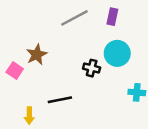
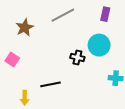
purple rectangle: (112, 17) -> (105, 14), moved
brown star: (37, 55) -> (25, 27), moved

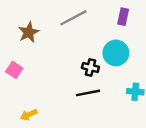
black line: (51, 84) -> (88, 93), moved
yellow arrow: (25, 98) -> (29, 115), turned 64

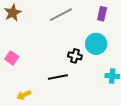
brown star: (29, 32) -> (13, 13), moved
black line: (88, 93) -> (58, 77), moved

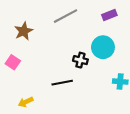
brown star: (13, 13) -> (24, 31), moved
purple rectangle: (102, 14) -> (109, 15), turned 56

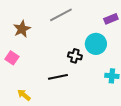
purple rectangle: (109, 15) -> (111, 19), moved
yellow arrow: (26, 102) -> (24, 95), turned 64

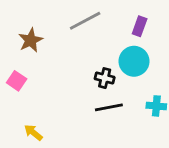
purple rectangle: (111, 19) -> (140, 26), moved, turned -48
black line: (58, 77) -> (109, 107), moved

